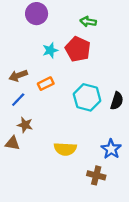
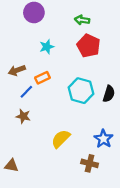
red pentagon: (78, 49) -> (88, 46), moved
blue line: (18, 100) -> (26, 92), moved
brown triangle: (12, 143) -> (11, 166), moved
yellow semicircle: (65, 149) -> (61, 139), turned 132

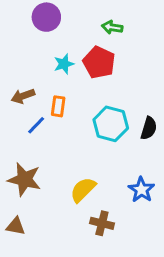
red pentagon: (88, 46) -> (99, 62), moved
orange rectangle: (42, 78) -> (58, 106), turned -56
brown star: (23, 116) -> (24, 179), moved, size x1.6
brown cross: (90, 163) -> (102, 223), moved

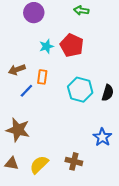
green arrow: (112, 27) -> (81, 10), moved
yellow semicircle: (83, 190) -> (39, 165), moved

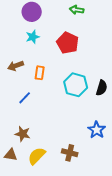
cyan star: (46, 46) -> (33, 37), moved
blue line: (26, 91) -> (25, 98), moved
brown star: (18, 130) -> (23, 134), moved, size x0.7

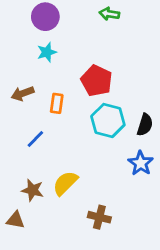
red pentagon: (68, 43) -> (97, 81), moved
blue star: (97, 130) -> (141, 163), moved
yellow semicircle: (37, 156) -> (65, 183), moved

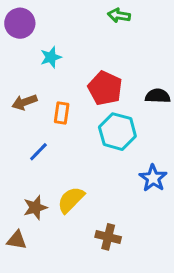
purple circle: (45, 17) -> (20, 23), moved
black semicircle: (145, 125) -> (158, 96), moved, turned -105
brown star: (33, 190) -> (35, 207), turned -30

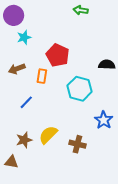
cyan star: (51, 57) -> (24, 37), moved
red pentagon: (105, 88) -> (58, 55), moved
brown cross: (108, 237) -> (77, 144), moved

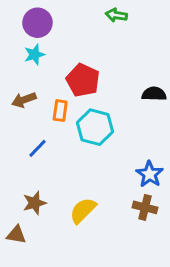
purple circle: (14, 15) -> (37, 23), moved
cyan hexagon: (80, 89) -> (95, 127), moved
yellow semicircle: (48, 135) -> (83, 210), moved
brown cross: (77, 144) -> (145, 207), moved

